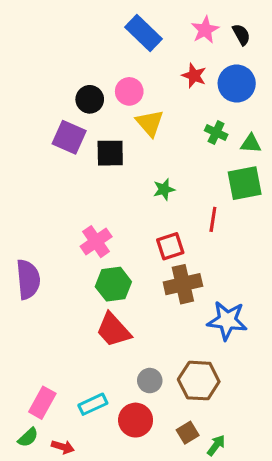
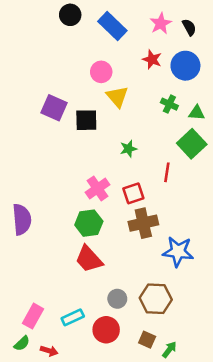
black circle: (90, 99) -> (70, 15), moved
green square: (245, 183) -> (192, 144), turned -32
pink cross: (96, 242) -> (97, 188), moved
brown square: (188, 433) -> (147, 340), turned -35

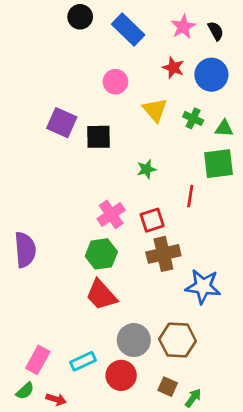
yellow triangle: (117, 97) -> (155, 110), moved
green square: (192, 144) -> (218, 164), turned 36
gray circle: (117, 299) -> (134, 340), size x1.5

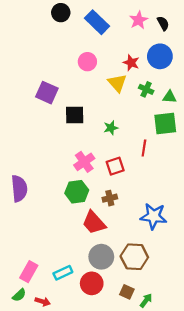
red star: (173, 68) -> (131, 63), moved
black square: (98, 137) -> (75, 115), moved
brown cross: (163, 254) -> (110, 198), moved, size x0.6
red trapezoid: (101, 295) -> (94, 223), moved

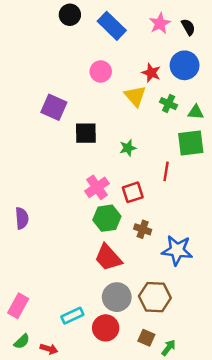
purple semicircle: (19, 189) -> (22, 218), size x0.7
green hexagon: (77, 192) -> (107, 218), moved
brown cross: (110, 198) -> (143, 229), moved, turned 32
pink rectangle: (29, 272) -> (18, 306), moved

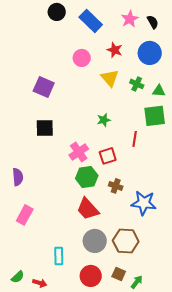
red star: (151, 73) -> (115, 50), moved
black square: (86, 133) -> (45, 128), moved
pink rectangle: (18, 306) -> (25, 215), moved
cyan rectangle: (72, 316) -> (59, 256), turned -66
red circle: (106, 328) -> (91, 276), moved

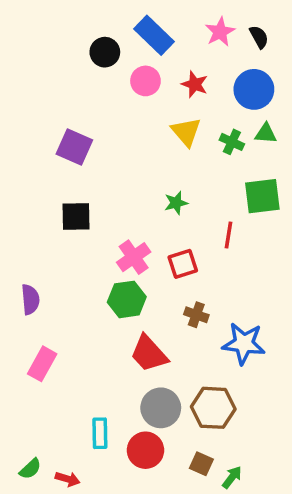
black circle: (57, 12) -> (105, 52), moved
pink circle: (82, 58) -> (145, 81), moved
green triangle: (159, 91) -> (266, 133), moved
green hexagon: (87, 177) -> (127, 299), moved
red circle: (91, 276) -> (145, 450), moved

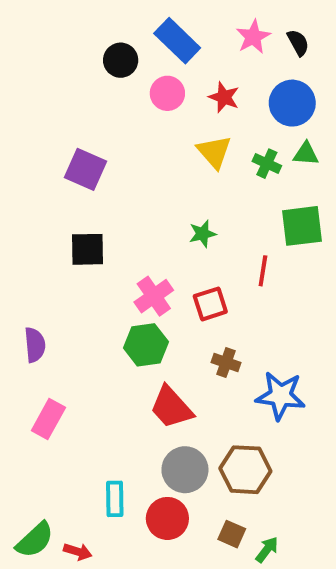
green semicircle: (30, 469) -> (35, 540), size x1.5

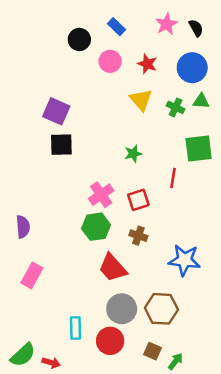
blue rectangle: (177, 41) -> (117, 27), size x0.6
black square: (87, 249) -> (61, 145), moved
brown cross: (226, 362) -> (138, 236), moved

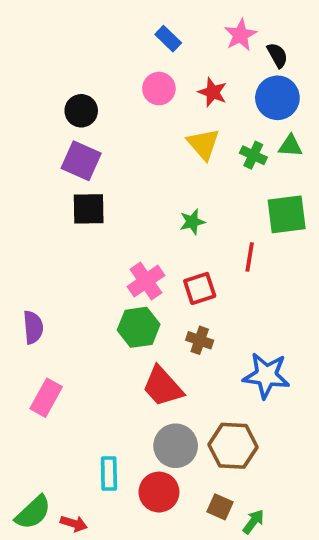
black semicircle: (196, 28) -> (277, 55), moved
black circle: (79, 39) -> (81, 111), moved

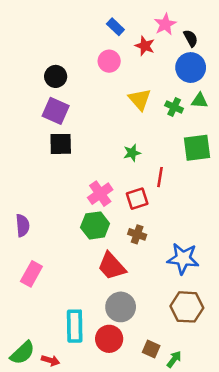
red star: (213, 92) -> (145, 46), moved
red line: (250, 257) -> (160, 177), moved
brown hexagon: (233, 446) -> (187, 307), moved
cyan rectangle: (109, 474) -> (75, 326), size x1.4

